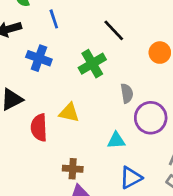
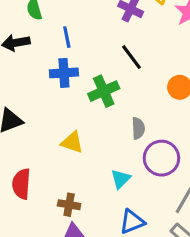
blue cross: (39, 58) -> (64, 73), moved, turned -30
red semicircle: (39, 128) -> (21, 184), moved
cyan triangle: (116, 140) -> (121, 179), turned -48

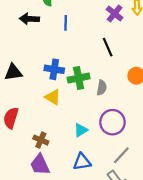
blue cross: (64, 73) -> (54, 69), moved
green cross: (104, 91) -> (79, 78), moved
gray semicircle: (138, 128) -> (102, 88), moved

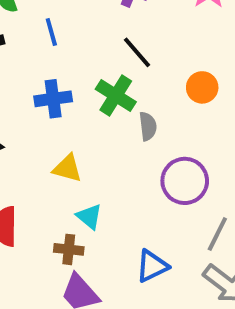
blue cross: (54, 69) -> (53, 99), moved
green cross: (79, 78) -> (116, 96), moved, turned -30
cyan triangle: (81, 130) -> (89, 217), moved, turned -32

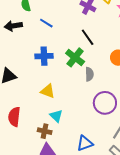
blue line: (51, 32) -> (46, 23), turned -48

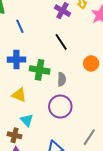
blue line: (46, 23) -> (20, 26), turned 32
green cross: (75, 57) -> (40, 70), moved, turned -30
purple circle: (105, 103) -> (60, 107), moved

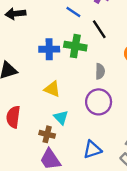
blue line: (20, 26) -> (73, 12), moved, turned -32
green cross: (40, 70) -> (75, 46), moved

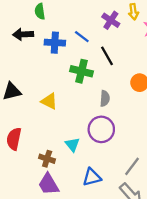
blue cross: (49, 49) -> (55, 43), moved
yellow triangle: (52, 89) -> (49, 101), moved
cyan triangle: (61, 117) -> (72, 145), moved

